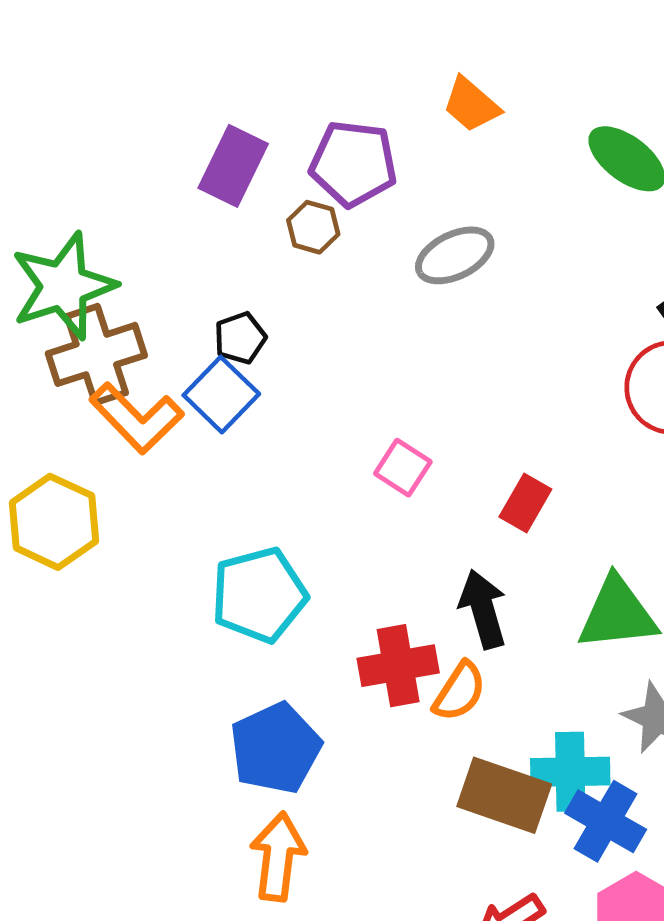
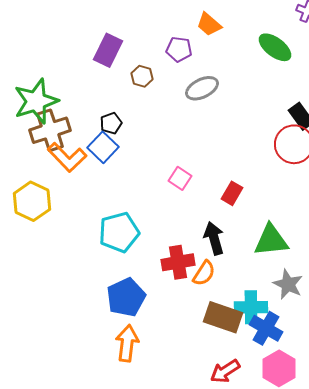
purple pentagon: (353, 164) -> (179, 49), moved, size x0.7

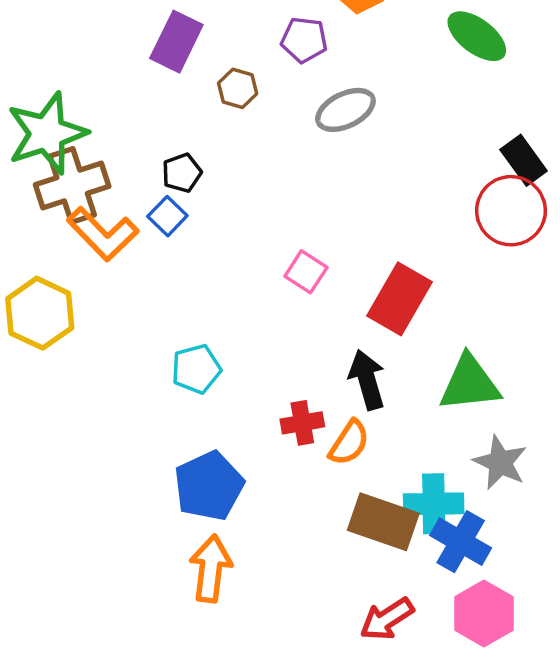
blue square: (103, 147) -> (167, 216), size x0.7
red rectangle: (232, 193) -> (399, 299), size x1.6
cyan pentagon: (119, 232) -> (196, 369), size x0.7
red cross: (178, 262) -> (302, 423), size x0.7

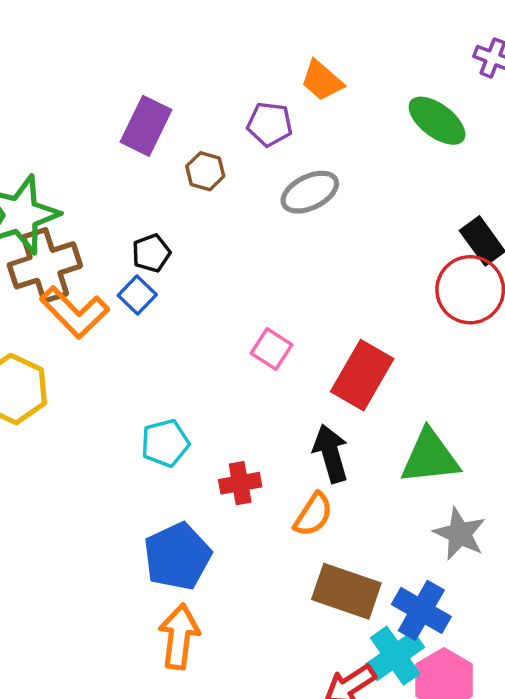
red cross: (302, 423) -> (240, 483), moved
cyan cross: (434, 504) -> (395, 656), moved, turned -34

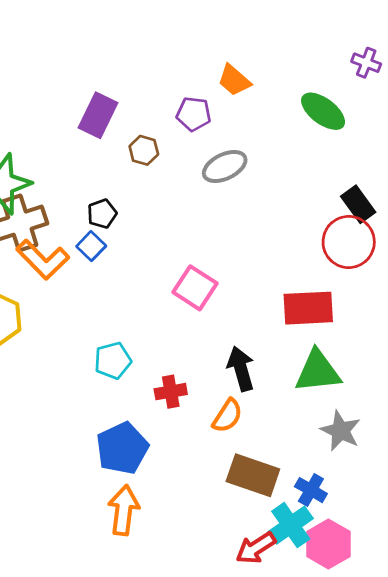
pink square: (271, 349) -> (195, 288), size x1.4
red rectangle: (362, 375) -> (308, 308), moved, turned 57
blue cross: (421, 610) -> (311, 490), size x0.7

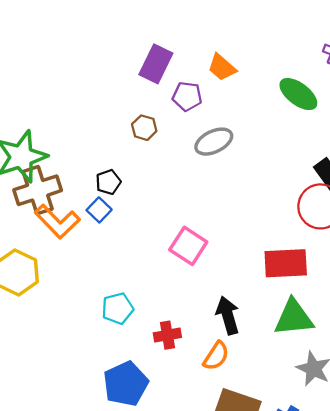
purple rectangle: (98, 115) -> (156, 64), moved

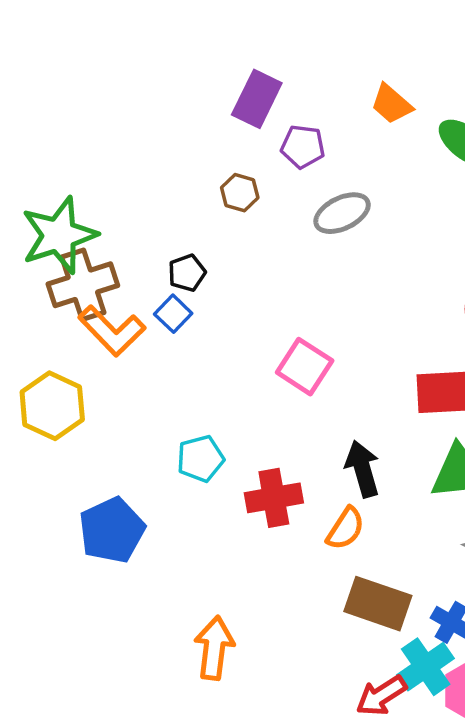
orange trapezoid: (222, 67) -> (391, 104), moved
red cross: (167, 335) -> (274, 498), size x1.4
blue pentagon: (126, 384) -> (112, 530), moved

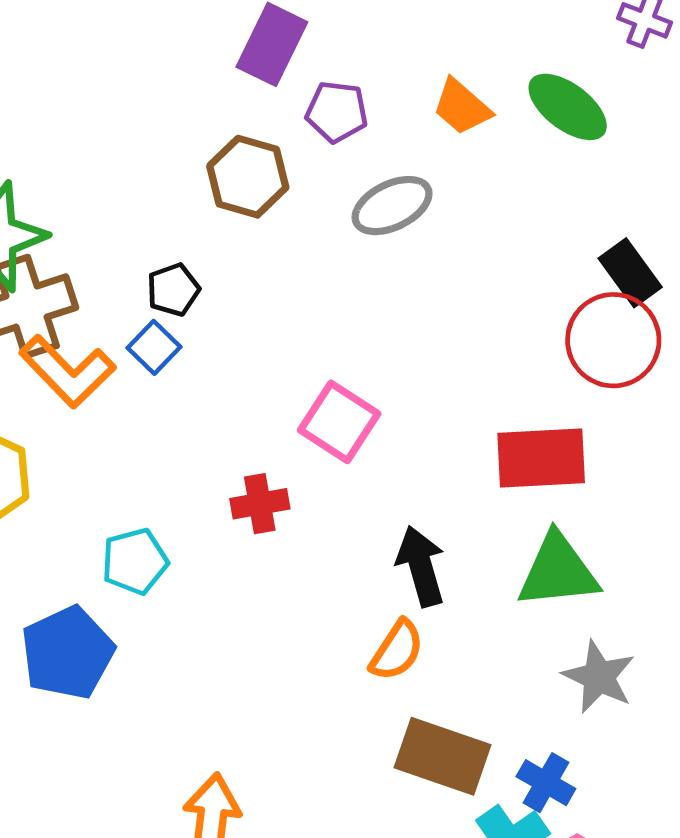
orange trapezoid: (391, 104) -> (462, 107), moved
brown hexagon: (240, 193) -> (248, 177), size x1.5
cyan pentagon: (201, 459) -> (135, 561), moved
red cross: (274, 498) -> (260, 504), moved, size x0.7

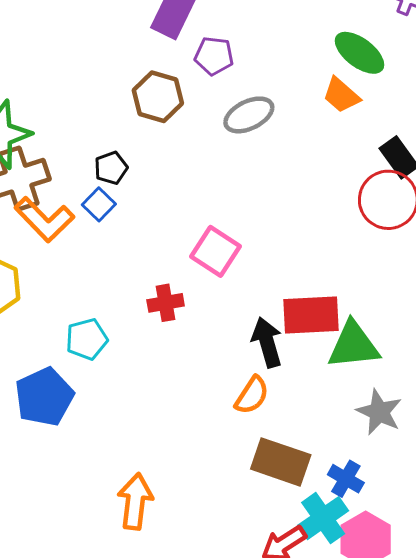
orange trapezoid: (462, 107) -> (341, 95), moved
red rectangle: (541, 458) -> (311, 315), moved

